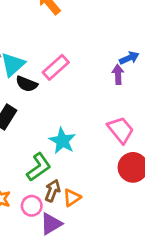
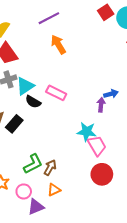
pink rectangle: (56, 67) -> (56, 93), turned 60
cyan star: (62, 141) -> (87, 132), moved, turned -30
brown arrow: (53, 191) -> (50, 167), moved

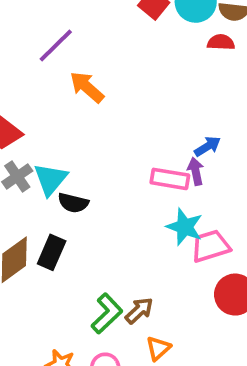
pink rectangle: (56, 93) -> (170, 179), moved
cyan star: (87, 132) -> (185, 227), turned 30
pink trapezoid: (97, 146) -> (211, 246), turned -60
brown arrow: (50, 167) -> (139, 311), turned 35

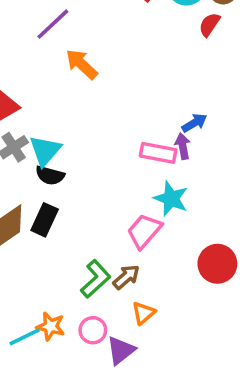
red semicircle: (221, 42) -> (209, 25), turned -60
black semicircle: (73, 203) -> (50, 175), moved
pink trapezoid: (211, 246) -> (144, 231), moved, turned -33

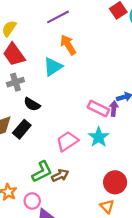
cyan triangle: (45, 151) -> (53, 67), moved
pink trapezoid: (144, 231) -> (67, 141), moved
orange triangle: (143, 313) -> (107, 206), moved, turned -48

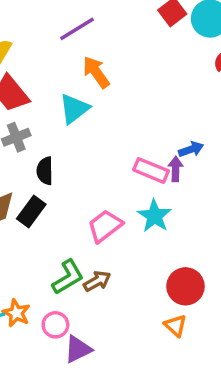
black semicircle: (32, 104) -> (45, 171), turned 63

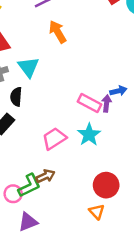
cyan triangle: (74, 109) -> (28, 67), moved, turned -35
green L-shape: (68, 277) -> (29, 186), moved
pink circle: (55, 325) -> (13, 194), moved

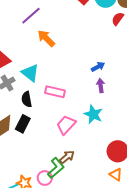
blue arrow: (118, 91) -> (98, 67), moved
pink rectangle: (89, 103) -> (55, 92), moved

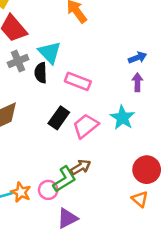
black semicircle: (27, 99) -> (41, 73), moved
black rectangle: (23, 124) -> (59, 118), moved

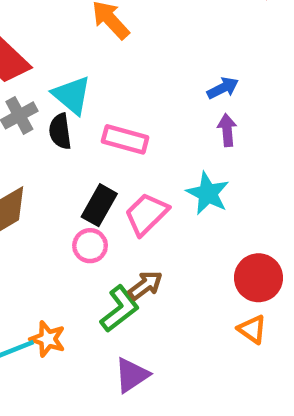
pink circle: (48, 190) -> (90, 246), moved

